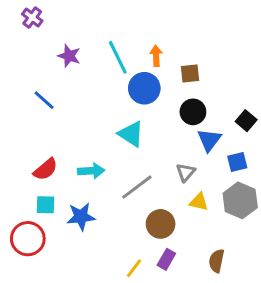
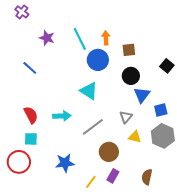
black square: (246, 121) -> (167, 66), moved
red semicircle: (46, 169) -> (31, 115), turned -78
blue star: (81, 217) -> (65, 163), moved

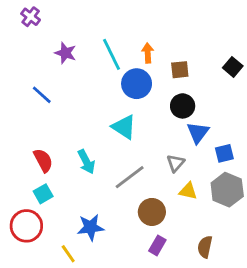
black square: (167, 66) -> (233, 67), moved
cyan arrow: (62, 116) -> (86, 162), turned 66
cyan square: (31, 139) -> (43, 194), turned -32
yellow line: (91, 182) -> (68, 254), moved, turned -72

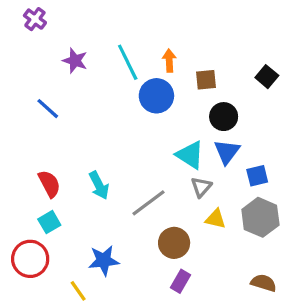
black circle: (183, 106) -> (224, 117), moved
cyan triangle: (124, 127) -> (190, 155), moved
brown semicircle: (205, 247) -> (264, 283), moved, turned 95

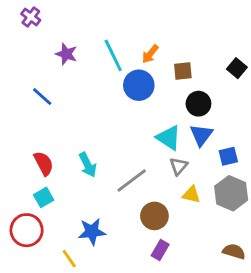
orange arrow: (169, 61) -> (150, 54), turned -138

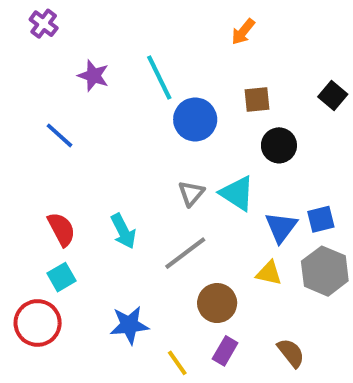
orange arrow: (150, 54) -> (243, 32), moved
blue triangle: (201, 135) -> (281, 227), moved
gray triangle: (179, 166) -> (191, 193), moved
brown semicircle: (234, 251) -> (291, 353), moved, turned 35
yellow line: (69, 259) -> (177, 363), moved

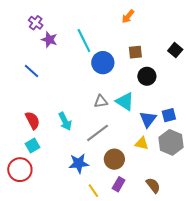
purple cross: (44, 24) -> (36, 23), moved
gray triangle: (191, 193) -> (101, 101), turned 40
blue star: (129, 325) -> (79, 163), moved

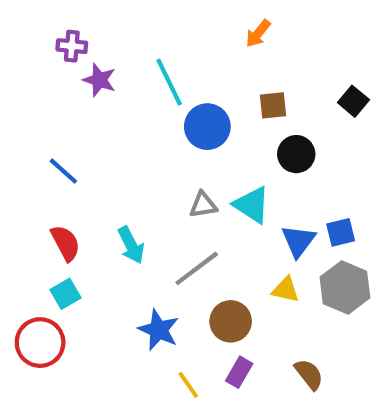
purple cross: (36, 23) -> (72, 46), turned -32
blue line: (31, 71) -> (63, 171), moved
blue star: (79, 163) -> (159, 330), turned 30

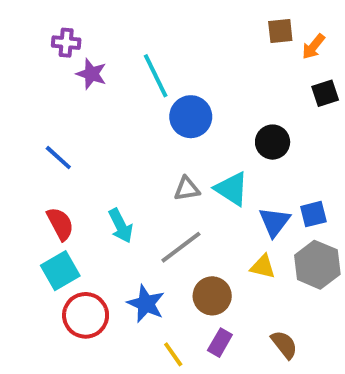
orange arrow: (258, 33) -> (313, 47), moved
black square: (353, 101) -> (325, 93), turned 32
brown square: (273, 105) -> (280, 31), moved
cyan square: (65, 294) -> (60, 271), size x1.4
red circle: (40, 343) -> (86, 315), moved

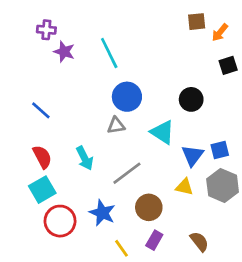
blue circle: (191, 117) -> (127, 97), moved
gray triangle: (187, 189) -> (116, 125), moved

